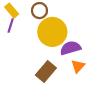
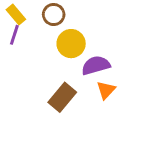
yellow circle: (52, 32) -> (71, 44), size x0.7

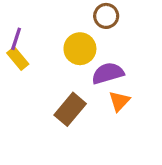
yellow rectangle: (16, 15) -> (18, 59), moved
brown circle: (54, 15) -> (106, 16), moved

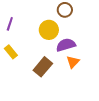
yellow rectangle: (18, 59) -> (11, 52), moved

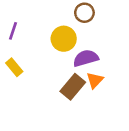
brown rectangle: (43, 67) -> (73, 87), moved

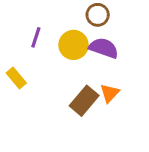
purple line: (13, 31) -> (36, 37), moved
purple semicircle: (86, 58) -> (104, 48), moved, turned 35

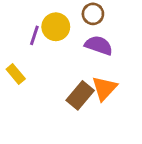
yellow circle: (74, 45) -> (56, 27), moved
orange triangle: (110, 93) -> (104, 88), size x1.4

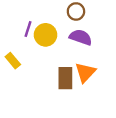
yellow circle: (56, 27) -> (46, 35), moved
brown rectangle: (80, 95) -> (65, 78), turned -40

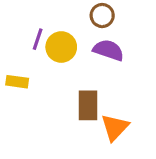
yellow rectangle: (13, 61) -> (17, 82), turned -42
orange triangle: (85, 72) -> (115, 127), moved

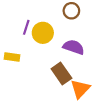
purple semicircle: (108, 50) -> (74, 47), moved
brown rectangle: (88, 105) -> (61, 74), turned -35

